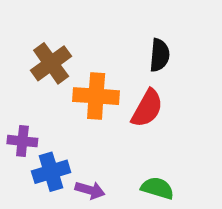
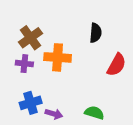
red semicircle: (147, 108) -> (116, 65), moved
purple cross: (22, 141) -> (24, 64), moved

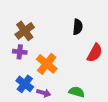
orange cross: (58, 57) -> (47, 64), moved, turned 35
blue cross: (31, 103) -> (25, 84), turned -36

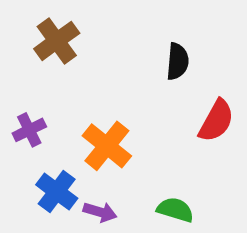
brown cross: (25, 31) -> (57, 41), moved
purple cross: (20, 52) -> (29, 130), moved, turned -32

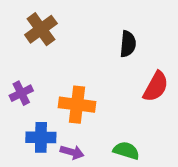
orange cross: (107, 146) -> (77, 105), turned -32
blue cross: (57, 191) -> (41, 137), turned -36

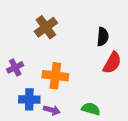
brown cross: (41, 29) -> (46, 27), moved
black semicircle: (128, 44) -> (103, 37), moved

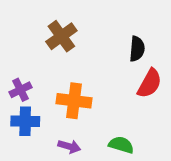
blue cross: (29, 99) -> (25, 121), moved

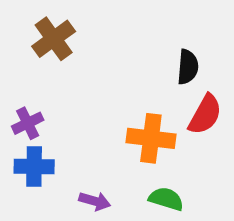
brown cross: (61, 36) -> (54, 39), moved
orange cross: (74, 101) -> (151, 138), moved

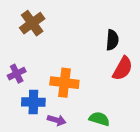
orange cross: (151, 138) -> (64, 83), moved
blue cross: (34, 166) -> (33, 102), moved

